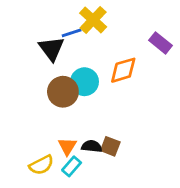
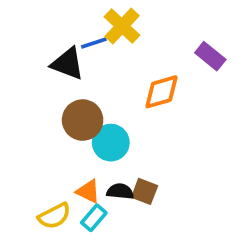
black triangle: (51, 49) -> (68, 64), turned -32
cyan circle: (84, 82) -> (111, 143), moved
orange triangle: (67, 146) -> (88, 191), turned -36

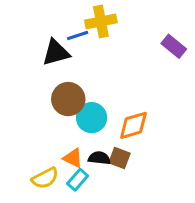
yellow cross: (122, 26) -> (101, 21), turned 36
black triangle: (68, 64) -> (56, 53), turned -36
orange diamond: (162, 92) -> (133, 125), moved

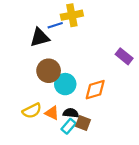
purple rectangle: (174, 46) -> (124, 56), moved
brown square: (119, 158) -> (83, 123), moved
yellow semicircle: (45, 178) -> (32, 111), moved
cyan rectangle: (78, 180) -> (69, 126), moved

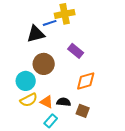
purple rectangle: (124, 56) -> (76, 51), moved
cyan circle: (65, 84) -> (26, 81), moved
brown square: (83, 123) -> (83, 111), moved
cyan rectangle: (69, 126) -> (51, 121), moved

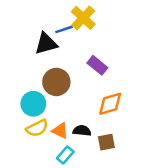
yellow cross: (65, 14) -> (83, 18), turned -36
brown square: (83, 111) -> (106, 142), turned -32

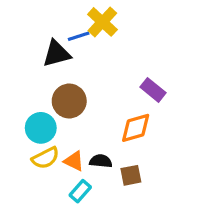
purple rectangle: (97, 65) -> (153, 90), moved

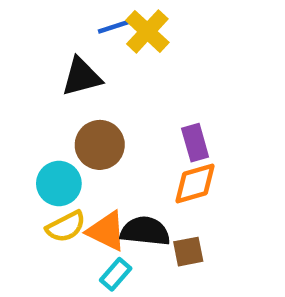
blue line: (79, 36) -> (113, 27), moved
purple rectangle: (153, 90) -> (195, 143), moved, turned 35
orange triangle: (74, 161) -> (107, 231), size x1.4
black semicircle: (101, 161) -> (145, 231), size x1.5

